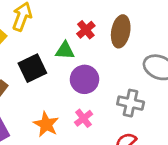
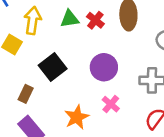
green triangle: (65, 51) -> (70, 19), moved
orange star: (46, 124) -> (77, 117), turned 30

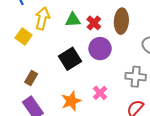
black square: (53, 67) -> (70, 59), moved
purple circle: (104, 67) -> (100, 49), moved

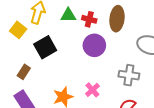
red cross: (94, 23) -> (89, 19), turned -32
black square: (70, 59) -> (45, 47), moved

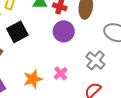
gray cross: (129, 75) -> (95, 60), turned 30

